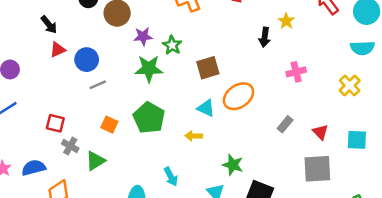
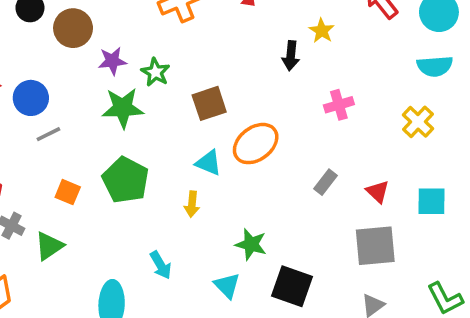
yellow arrow: (194, 136) -> (192, 204), turned -84

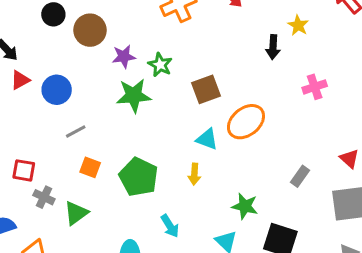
gray line: (48, 134) -> (76, 132), moved
green pentagon: (125, 180) -> (139, 177), moved
gray rectangle: (325, 182) -> (300, 176), moved

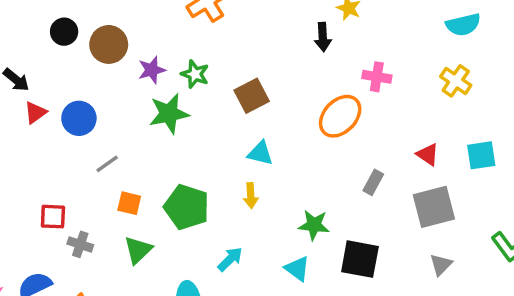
pink cross: (315, 87) -> (377, 77), turned 35
orange ellipse: (246, 122) -> (340, 116), moved
green triangle: (76, 213) -> (138, 250), moved
cyan arrow: (170, 226) -> (230, 259), turned -95

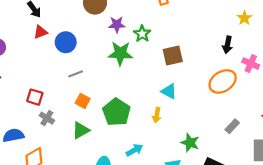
black arrow: (323, 37) -> (227, 45), moved

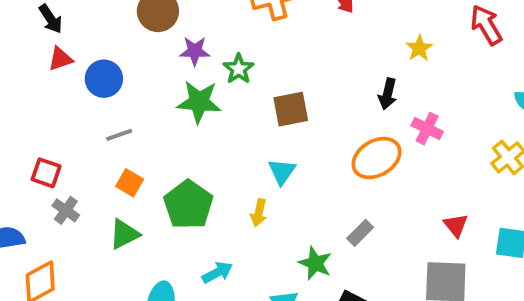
cyan triangle: (169, 91) -> (282, 172), turned 35
gray rectangle: (232, 126) -> (360, 233), moved

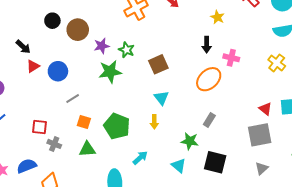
red triangle: (456, 225) -> (265, 109), moved
green triangle: (124, 234) -> (87, 149), turned 36

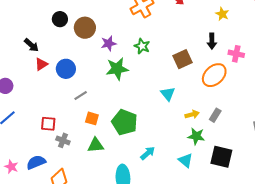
green star: (126, 50) -> (142, 46), moved
brown square: (158, 64) -> (183, 59), moved
yellow arrow: (154, 122) -> (192, 114), moved, turned -104

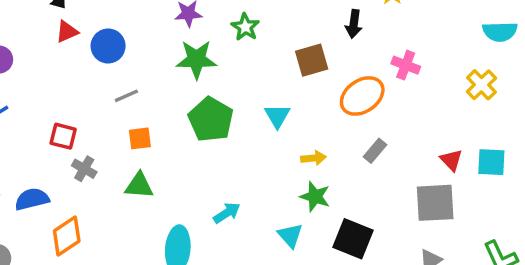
black arrow: (212, 41) -> (354, 24), moved
gray rectangle: (215, 115) -> (375, 151), moved
orange square: (92, 118) -> (140, 138), turned -32
green pentagon: (124, 122) -> (211, 119), moved

